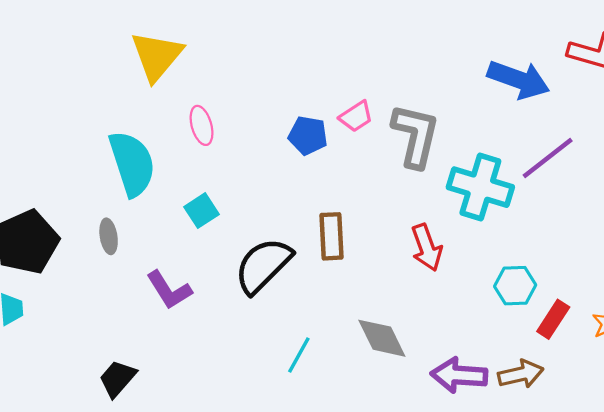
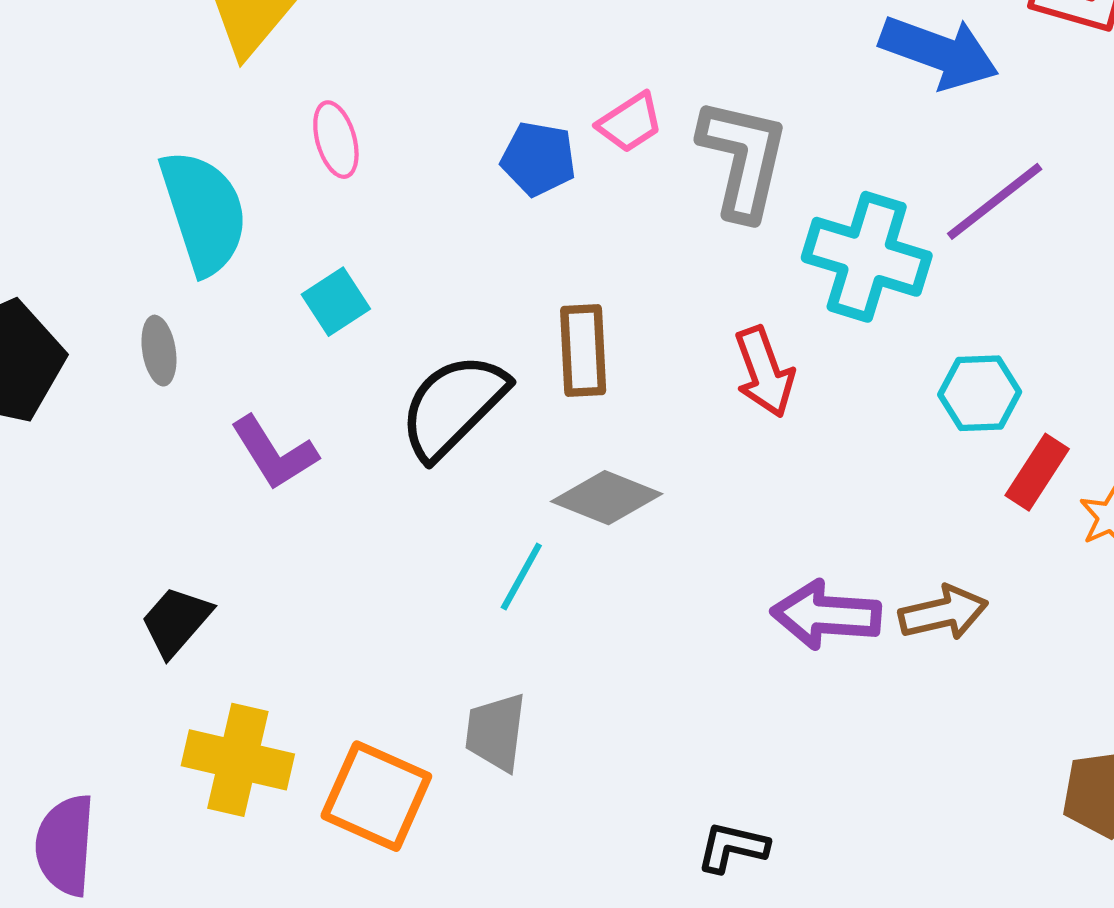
cyan hexagon: (515, 286) -> (980, 393), moved
red rectangle: (553, 319) -> (1037, 472), moved
gray diamond: (382, 338) -> (607, 498), moved, turned -42

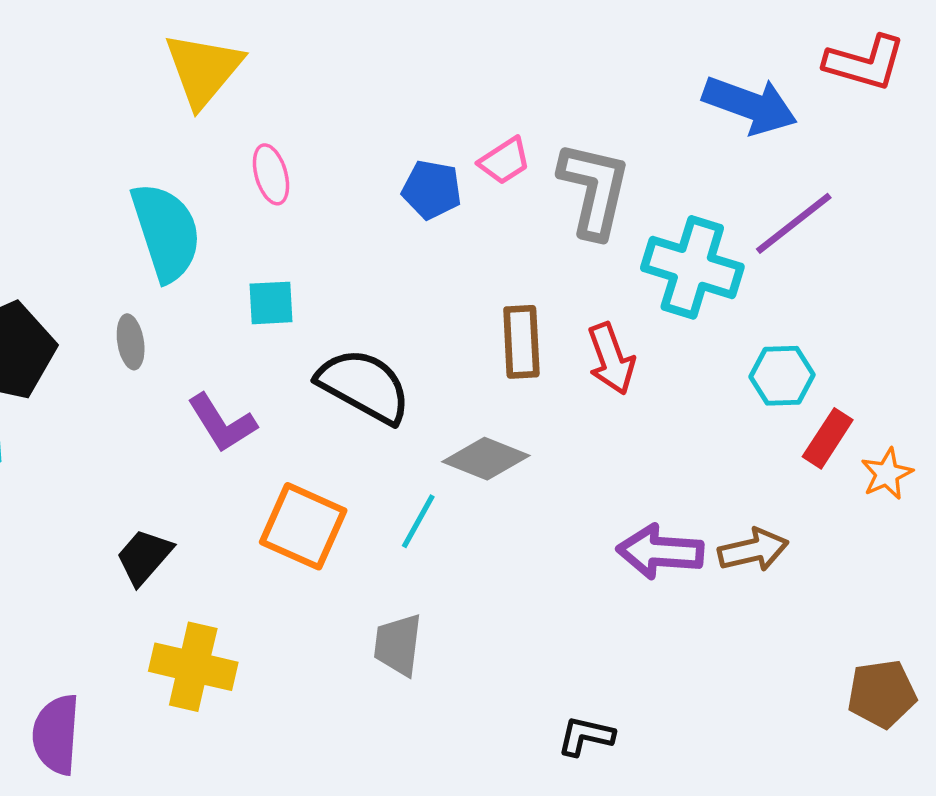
cyan square: (336, 302) -> (271, 303), turned 30
brown rectangle: (583, 351) -> (521, 342), moved
black semicircle: (453, 406) -> (364, 386), turned 74
orange square: (376, 796) -> (303, 526), moved

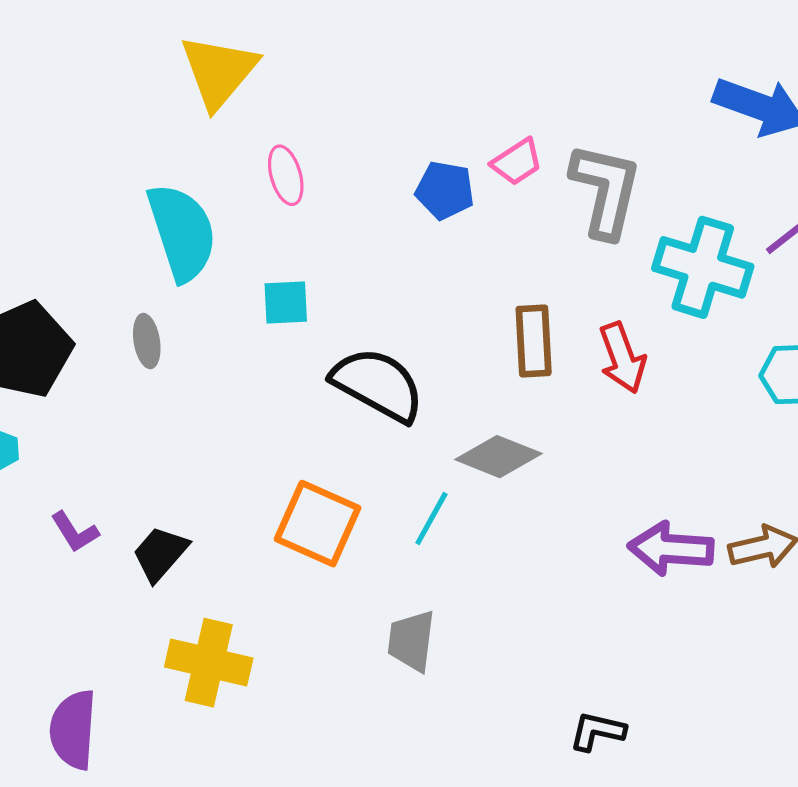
purple L-shape: (222, 423) -> (75, 532), moved, size x0.7

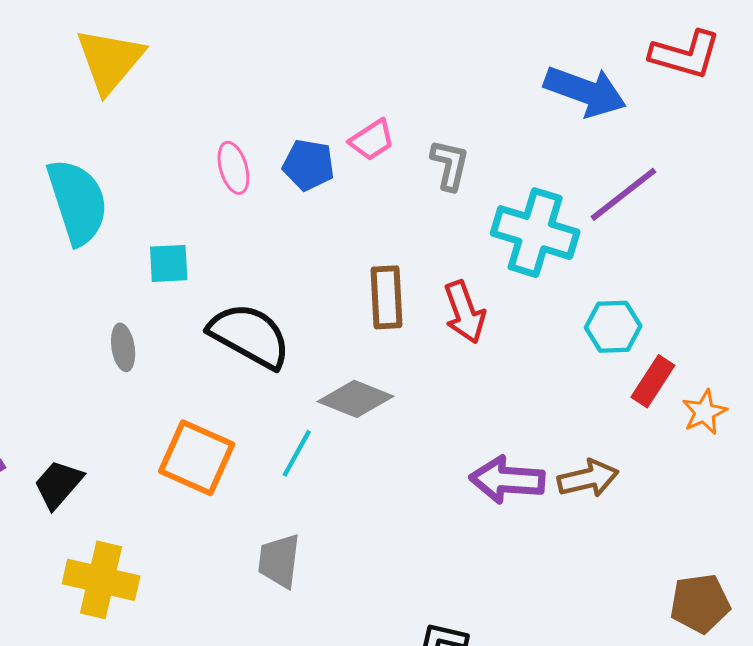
pink ellipse: (286, 175) -> (233, 168), moved
gray L-shape: (606, 190) -> (450, 165), size x0.6
gray ellipse: (147, 341) -> (123, 347), moved

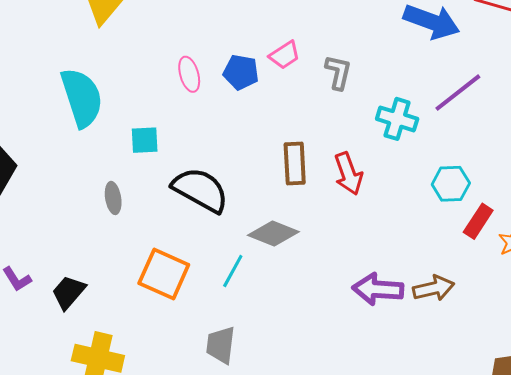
cyan cross: (535, 233) -> (397, 119), size x0.7

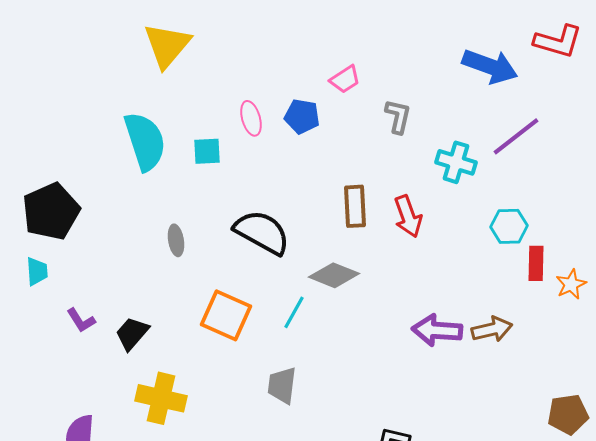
pink trapezoid: (285, 55) -> (345, 79), moved
cyan square: (145, 140) -> (207, 151), moved
red rectangle: (478, 221) -> (536, 263), turned -32

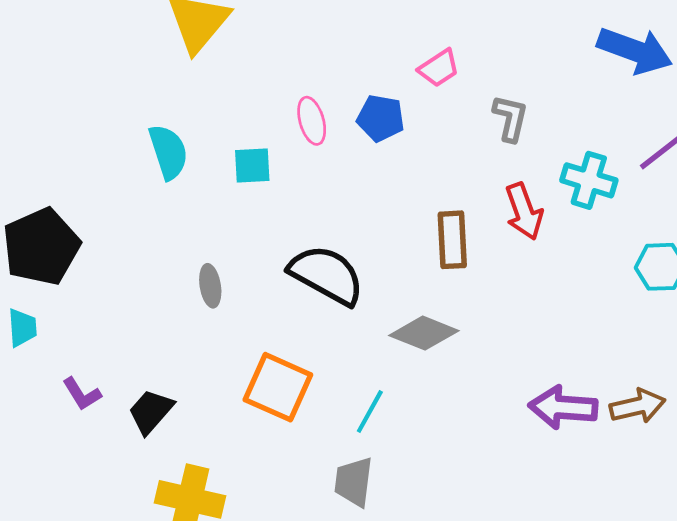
cyan semicircle: (145, 141) -> (168, 152), size x0.7
red arrow: (408, 216) -> (524, 211), moved
cyan line: (294, 312) -> (370, 412), moved

